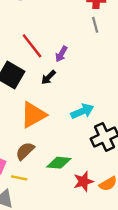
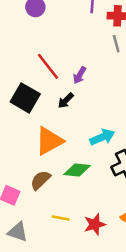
green diamond: (59, 163) -> (77, 170), moved
yellow line: (19, 178) -> (61, 218), moved
red star: (83, 181) -> (95, 224), moved

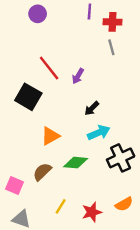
black arrow: (66, 101) -> (92, 108), moved
orange triangle: (49, 141) -> (50, 136), size x0.7
yellow line: (61, 218) -> (61, 206), turned -70

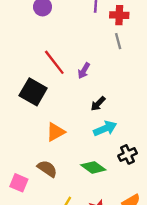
black cross: (121, 158) -> (128, 154), size x0.7
green diamond: (76, 163) -> (93, 167), moved, turned 30
brown semicircle: (42, 172) -> (47, 169), turned 78

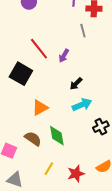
gray line: (118, 41) -> (83, 31), moved
green diamond: (93, 167) -> (57, 136), moved, turned 45

